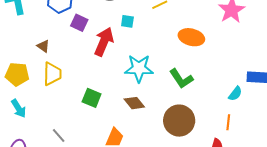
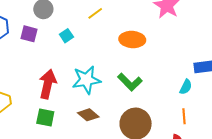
cyan square: (127, 21) -> (66, 36), turned -32
purple square: (79, 23) -> (29, 34), moved
red arrow: (104, 42) -> (48, 84), moved

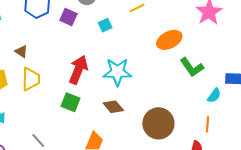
orange ellipse: (132, 40) -> (169, 40), turned -40
green L-shape: (130, 82) -> (192, 67), moved

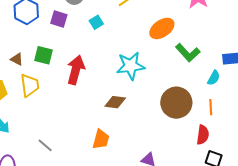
cyan star: (117, 72) -> (131, 66), moved
green square: (71, 102) -> (44, 55), moved
brown diamond: (113, 107) -> (115, 102), turned -35
brown circle: (158, 123) -> (176, 103), moved

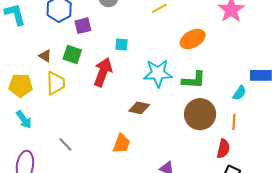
purple square: (59, 19) -> (83, 26), moved, turned -36
cyan square: (96, 22) -> (121, 44), moved, turned 32
green L-shape: (188, 53) -> (194, 80), moved, turned -50

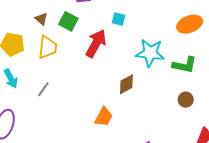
brown diamond: (139, 108) -> (126, 84), turned -50
brown circle: (200, 114) -> (186, 100), size x0.5
gray line: (65, 144) -> (43, 89), moved, turned 70

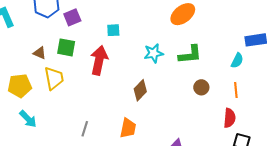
cyan star: (150, 53) -> (154, 53), size x0.7
gray line: (43, 89) -> (85, 129), moved

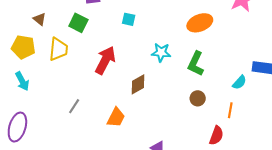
brown triangle: (40, 53) -> (40, 19), moved
green L-shape: (190, 55) -> (196, 64), turned 105
red arrow: (99, 60) -> (105, 60), moved

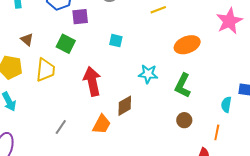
red arrow: (105, 60) -> (92, 81), turned -40
cyan semicircle: (239, 82) -> (226, 105), turned 147
orange trapezoid: (116, 117) -> (102, 124), moved

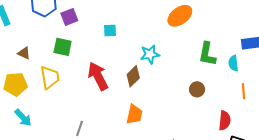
green L-shape: (183, 86) -> (207, 54), moved
brown diamond: (125, 106) -> (133, 76), moved
orange trapezoid: (102, 124) -> (134, 114), moved
orange line: (217, 132) -> (244, 91), moved

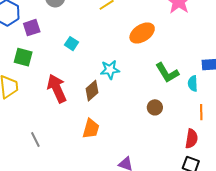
cyan square: (110, 31) -> (72, 44), turned 32
green L-shape: (207, 54) -> (167, 73), turned -45
red semicircle: (225, 121) -> (192, 139), moved
gray line: (80, 128) -> (35, 140), turned -49

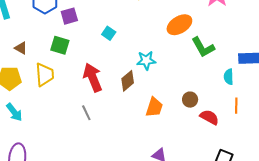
green L-shape: (167, 73) -> (203, 47), moved
orange trapezoid: (91, 129) -> (154, 107), moved
red semicircle: (192, 139) -> (209, 117), moved, turned -72
gray line: (35, 140) -> (86, 113), moved

